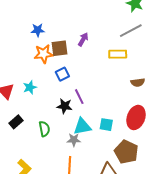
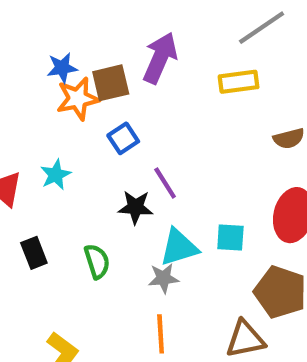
blue star: (38, 30) -> (62, 68), moved
purple arrow: (83, 39) -> (160, 58), size x1.6
black rectangle: (16, 122) -> (34, 253), turned -64

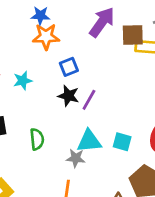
brown square: (111, 83) -> (133, 35), moved
purple line: (165, 183) -> (89, 100), turned 50
black star: (135, 207) -> (69, 96), moved

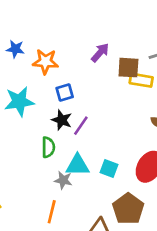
blue star: (40, 16) -> (15, 49), moved
purple arrow: (102, 22) -> (100, 53), size x0.7
cyan star: (23, 81) -> (19, 102), size x1.6
green semicircle: (37, 139) -> (48, 147), moved

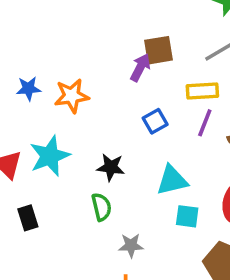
brown square: (128, 68) -> (158, 50), moved
blue square: (65, 92) -> (155, 121), moved
purple line: (81, 126) -> (205, 123), moved
cyan triangle: (78, 165) -> (172, 180), moved

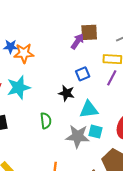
orange star: (72, 96) -> (24, 53), moved
black star: (111, 167) -> (66, 93), moved
gray star: (131, 245) -> (78, 136), moved, size x1.6

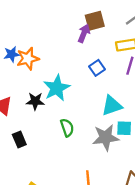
cyan star: (19, 87) -> (57, 88), moved
black star: (66, 93) -> (35, 101), moved

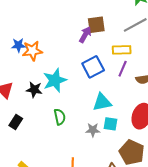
blue square: (97, 68) -> (93, 67), size x1.5
gray star: (106, 138) -> (93, 130), size x0.6
black rectangle: (19, 140) -> (16, 122), turned 48

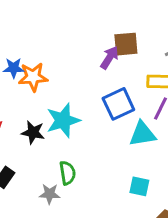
cyan triangle: (102, 102) -> (142, 134), moved
gray star: (93, 130) -> (50, 194), moved

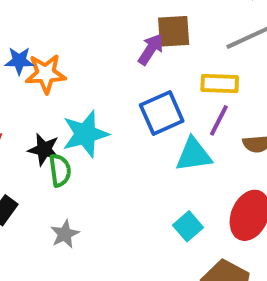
green semicircle: (68, 173) -> (60, 170), moved
cyan square: (139, 186) -> (188, 226), turned 36
gray star: (50, 194) -> (65, 234), turned -30

